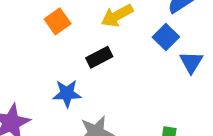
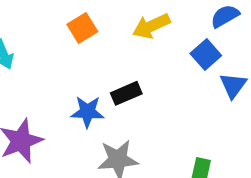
black rectangle: (99, 57) -> (126, 93), moved

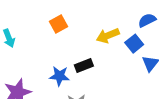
yellow arrow: (151, 26) -> (108, 36), moved

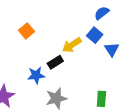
yellow arrow: (108, 36) -> (72, 45), moved

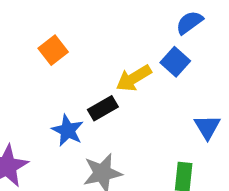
blue triangle: (112, 49) -> (207, 127), moved
blue star: (36, 75) -> (68, 130), turned 30

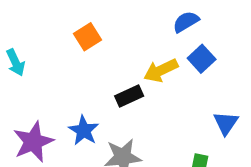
blue semicircle: (189, 22) -> (186, 22), moved
blue star: (68, 130) -> (84, 130), moved

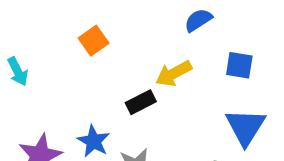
blue square: (202, 59) -> (239, 65), moved, turned -36
blue triangle: (226, 123) -> (245, 127), size x1.5

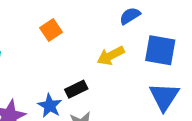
blue square: (239, 65) -> (160, 50), size x1.5
black rectangle: (141, 102) -> (76, 89), moved

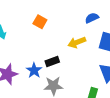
orange square: (51, 30) -> (40, 22), turned -32

